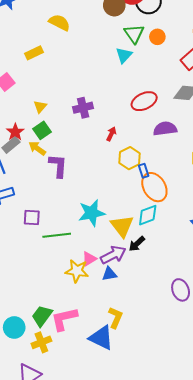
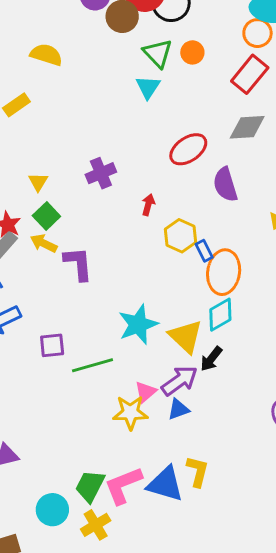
purple semicircle: (165, 129) -> (225, 185), turned -90
orange ellipse: (154, 187) -> (224, 272), turned 48
blue triangle: (101, 338) -> (165, 484), moved

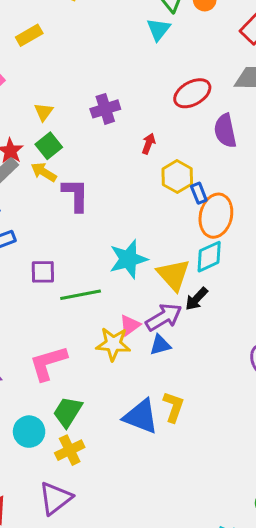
pink L-shape: (123, 485) -> (48, 363), moved

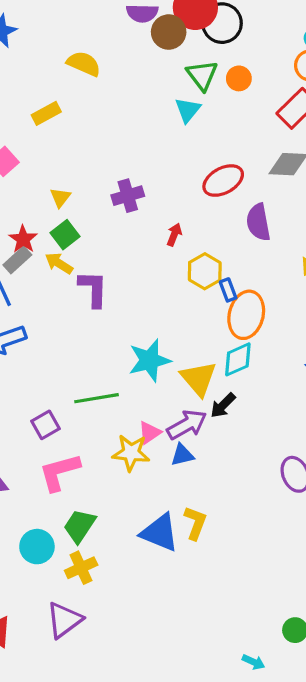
purple square: (43, 272) -> (45, 425), moved, turned -30

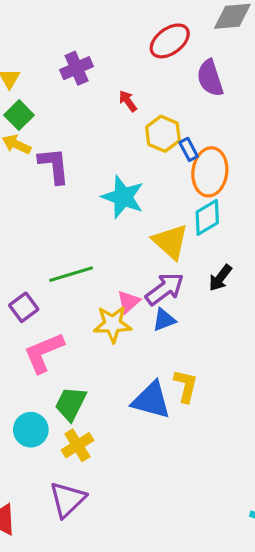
red arrow: (174, 235) -> (128, 101), turned -50
cyan star: (149, 360) -> (123, 197), moved, turned -30
black arrow: (223, 405) -> (220, 278), moved

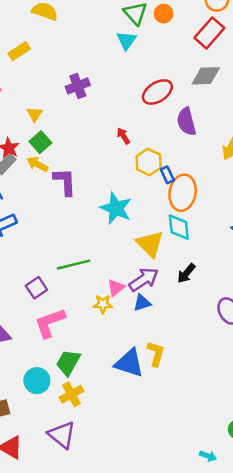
purple cross: (77, 68) -> (78, 86), moved
cyan diamond: (207, 217) -> (179, 227), turned -68
yellow star: (113, 324) -> (103, 304), size x0.7
purple triangle: (67, 499) -> (62, 435), turned -40

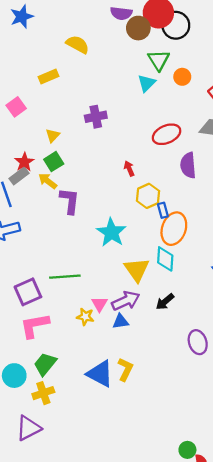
orange circle: (164, 14) -> (182, 77), moved
purple square: (36, 288) -> (28, 292), size x1.4
pink triangle: (116, 288) -> (99, 304), turned -30
purple triangle: (62, 435) -> (28, 428), turned 44

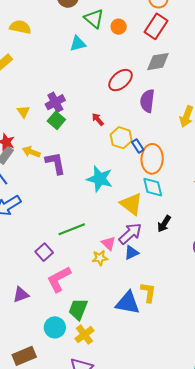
cyan triangle: (147, 83) -> (78, 44), moved, turned 48
purple cross: (96, 117) -> (55, 102), moved
green square: (54, 162) -> (56, 120), moved
purple semicircle: (188, 165) -> (147, 101), turned 30
purple square: (28, 292) -> (44, 252), size x0.7

